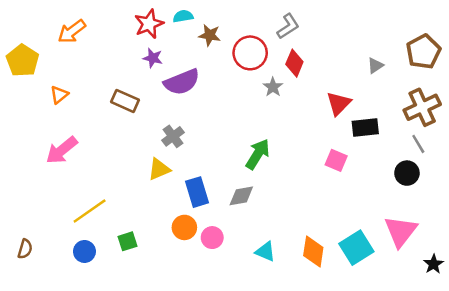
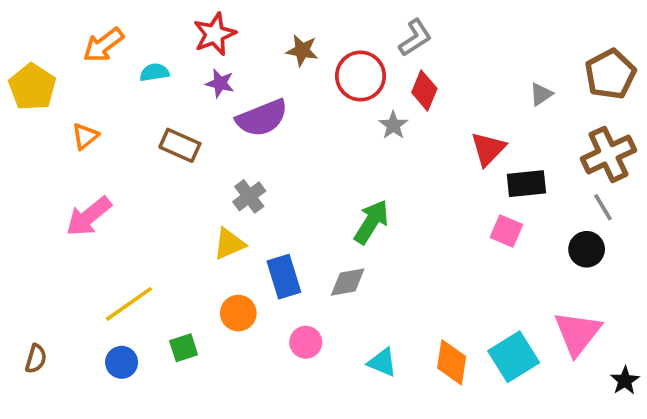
cyan semicircle: (183, 16) -> (154, 72), moved
pink square: (336, 160) -> (506, 231), moved
orange circle: (184, 227) -> (238, 313), moved

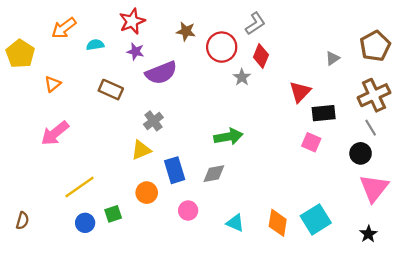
green arrow: (371, 222) -> (228, 137), turned 48
pink triangle: (577, 333) -> (374, 188), moved
blue circle: (122, 362) -> (85, 223), moved
black star: (625, 381) -> (368, 234), moved

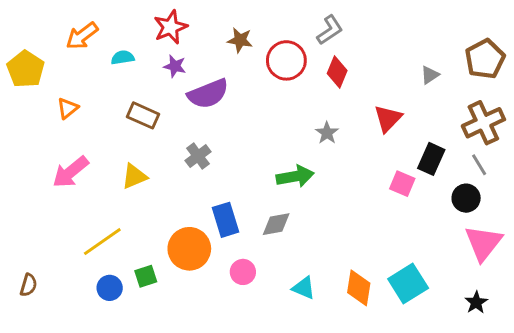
gray star: (242, 77) -> (327, 133), moved
black rectangle: (324, 113) -> (431, 159), moved, turned -60
yellow triangle: (141, 150) -> (134, 176), moved
orange circle: (147, 193) -> (189, 249), size x1.5

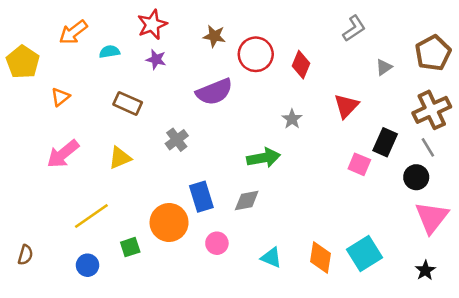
gray L-shape: (330, 30) -> (354, 28), moved
purple semicircle: (208, 94) -> (214, 92), moved
blue circle: (110, 288) -> (87, 265), moved

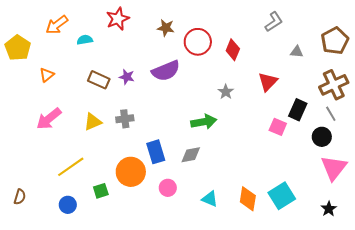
purple star: (156, 59) -> (127, 77), moved
gray triangle: (384, 67) -> (297, 52), turned 40
gray cross: (177, 140) -> (125, 119), moved, turned 30

